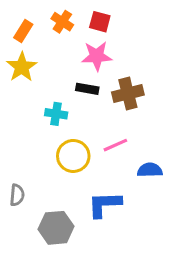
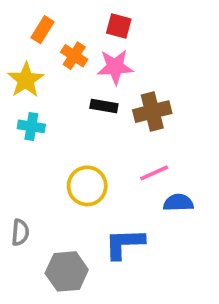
orange cross: (62, 22) -> (74, 56), moved
orange rectangle: (23, 31) -> (43, 30), moved
cyan cross: (56, 114) -> (31, 126), moved
pink line: (115, 145) -> (154, 173), moved

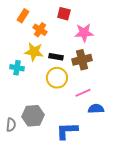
pink star: (115, 67) -> (84, 33), moved
yellow star: (26, 80) -> (34, 52), moved, turned -30
yellow circle: (87, 186) -> (57, 78), moved
gray hexagon: (67, 271) -> (33, 116), moved

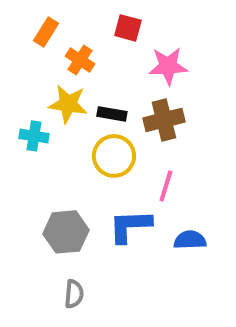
pink line: (83, 93) -> (166, 186), turned -49
blue semicircle: (96, 109) -> (190, 240), moved
gray semicircle: (11, 125) -> (74, 294), moved
blue L-shape: (67, 131) -> (130, 226), moved

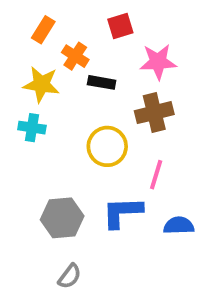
red square: (128, 28) -> (120, 26), turned -32
yellow star: (68, 104) -> (41, 84), moved
black rectangle: (112, 114) -> (102, 82), moved
gray semicircle: (74, 294) -> (70, 276), turned 32

